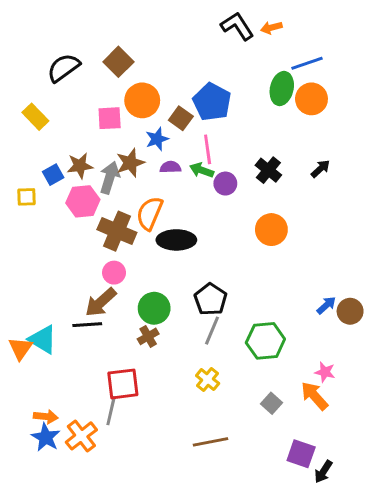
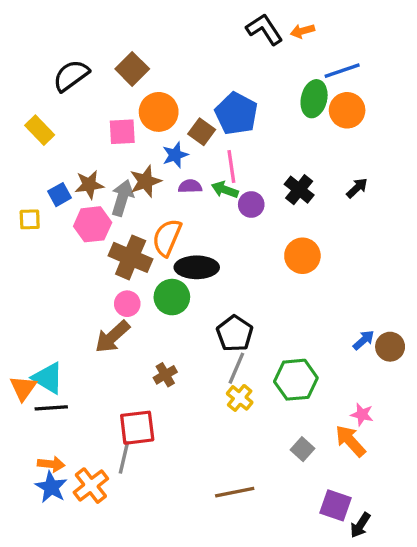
green circle: (154, 308) -> (172, 297), moved
black line: (87, 325) -> (51, 408), moved
yellow cross: (208, 380) -> (240, 398), moved

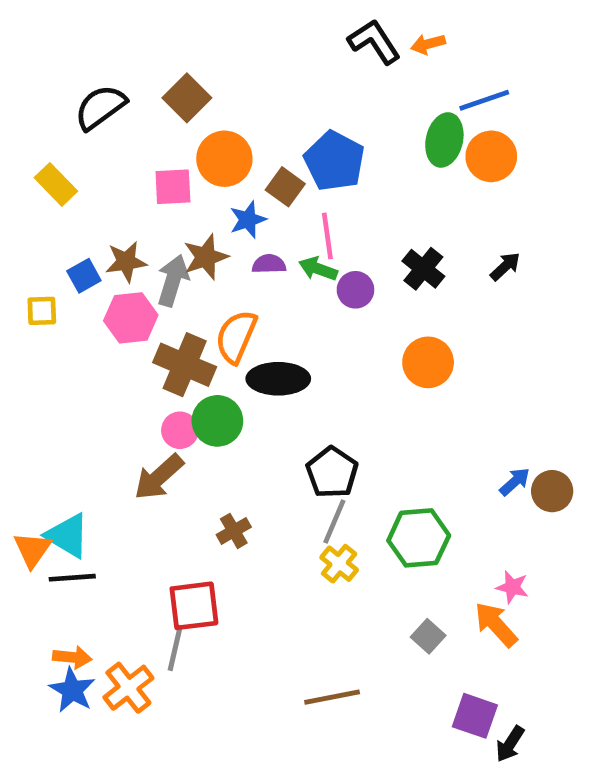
green circle: (172, 297) -> (217, 421), moved

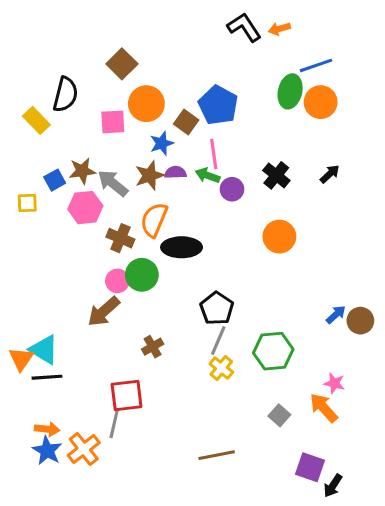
black semicircle: (100, 107) -> (65, 94), moved, turned 140
brown star: (206, 257) -> (149, 175), moved
gray arrow: (173, 280) -> (113, 183), turned -68
brown cross: (185, 365) -> (120, 238), size x0.7

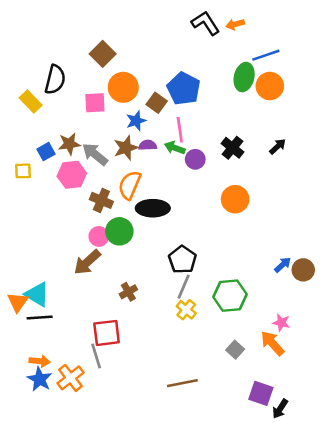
gray line: (114, 423) -> (96, 356), turned -30

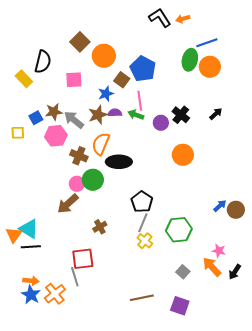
orange circle: (123, 87) -> (104, 56), moved
purple circle: (195, 159) -> (161, 123), moved
purple square: (261, 393) -> (180, 306), moved
black arrow: (280, 409) -> (235, 272), moved

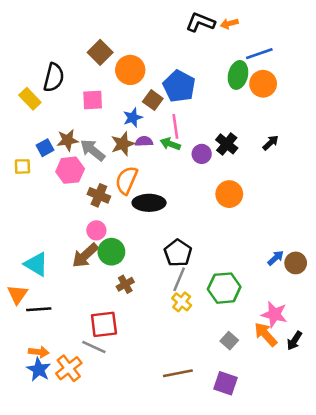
black L-shape: (160, 18) -> (200, 22), turned -35
green circle: (93, 180) -> (111, 252), moved
cyan triangle: (29, 229) -> (36, 264), moved
pink star: (219, 251) -> (274, 314), size x1.5
gray line: (75, 277) -> (94, 347), turned -48

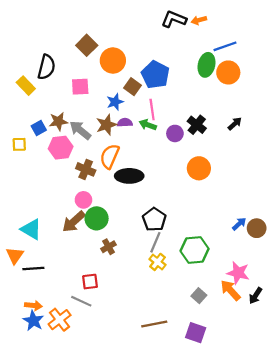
red square: (104, 324) -> (90, 282), size x0.7

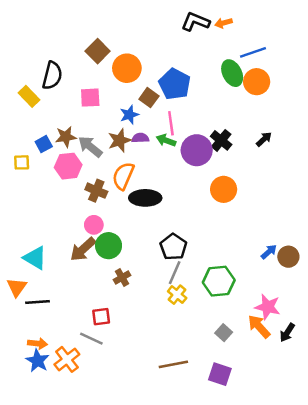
green ellipse: (207, 65) -> (232, 73), turned -40
purple circle: (175, 133) -> (197, 150), size x1.6

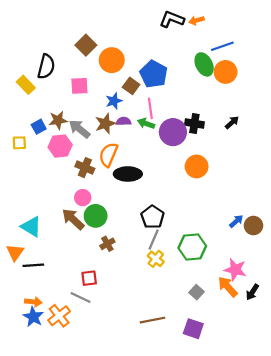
black cross: (221, 140) -> (194, 124), turned -30
brown arrow: (83, 249) -> (73, 219), turned 85

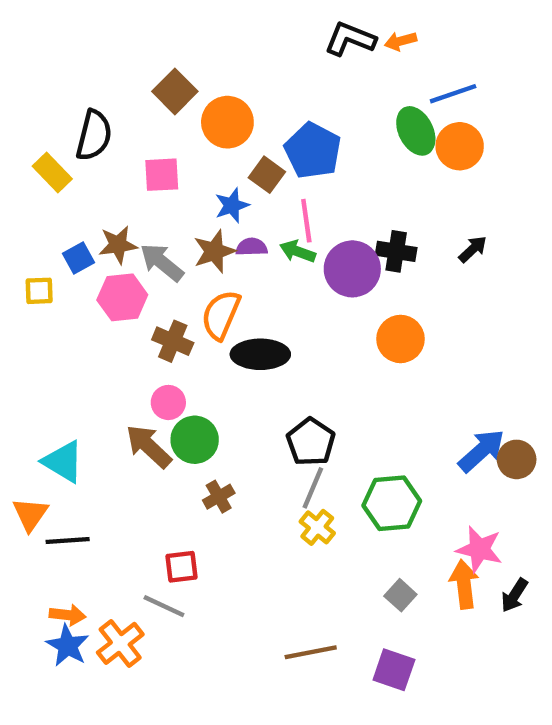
blue arrow: (236, 221) -> (482, 451), size x1.6
orange arrow: (228, 287) -> (464, 584), turned 35

